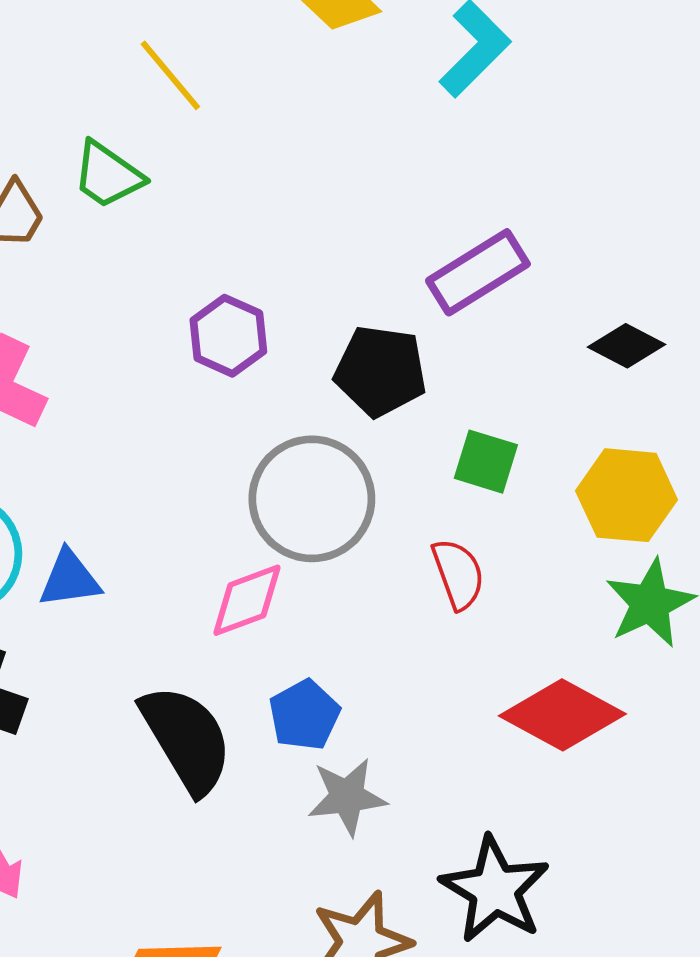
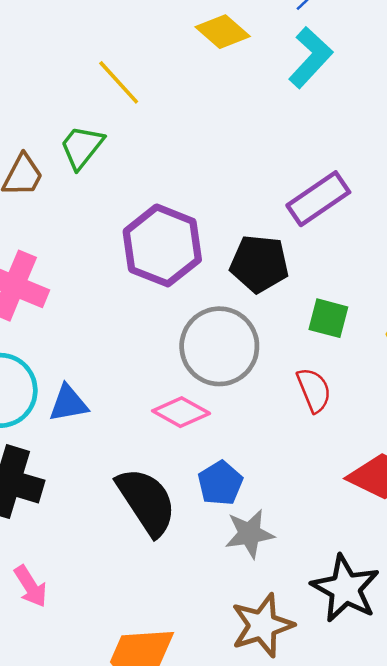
green trapezoid: (108, 175) -> (82, 147), turned 96
purple hexagon: (228, 336) -> (162, 245), size x1.6
pink diamond: (247, 600) -> (181, 412), turned 52

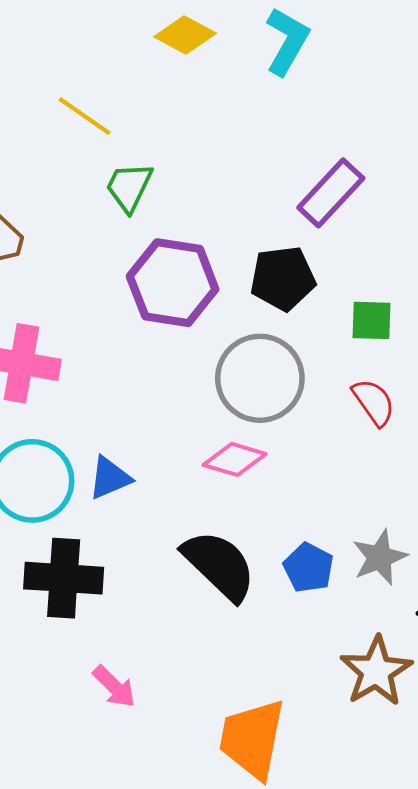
green trapezoid: (82, 147) -> (129, 187), moved
blue pentagon: (220, 483) -> (308, 568), moved
gray star: (249, 534) -> (380, 557), moved

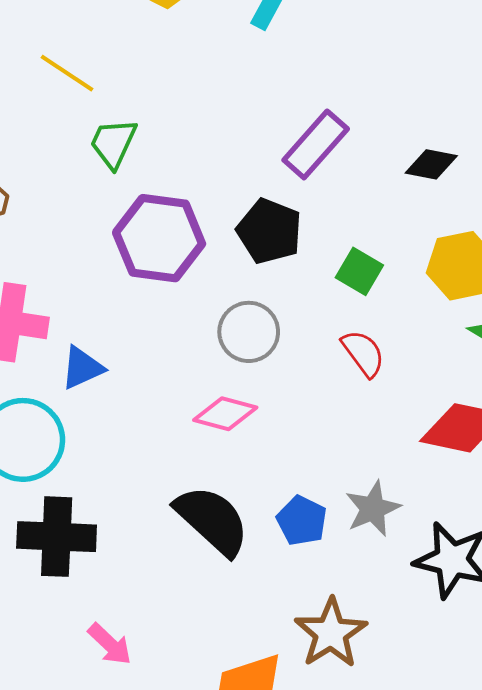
black pentagon: (283, 278) -> (269, 231), turned 30
green square: (372, 320) -> (359, 271), turned 30
gray circle: (260, 378) -> (249, 332), size x0.7
blue triangle: (110, 478) -> (82, 368), moved
brown star: (376, 671) -> (331, 633), moved

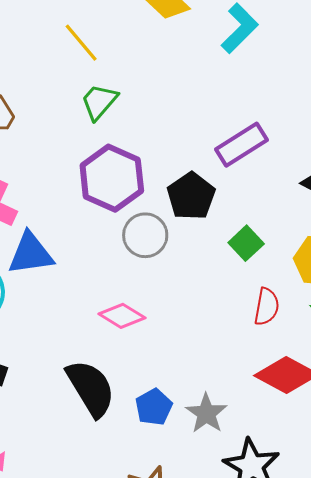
gray circle: (249, 332) -> (145, 235), moved
red semicircle: (363, 353) -> (267, 307), moved, turned 30
blue triangle: (82, 368) -> (31, 254), size x1.4
gray star: (373, 509) -> (206, 413), turned -30

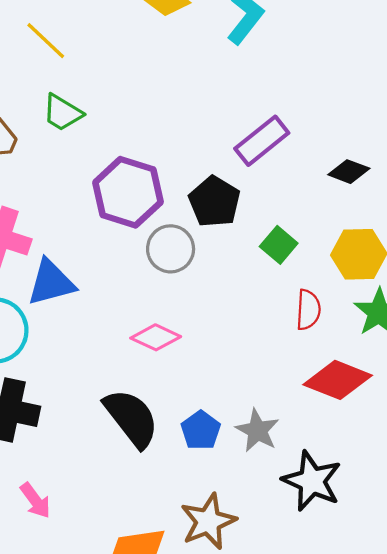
yellow line: (81, 43) -> (46, 41), moved
green trapezoid: (99, 102) -> (62, 113), moved, turned -93

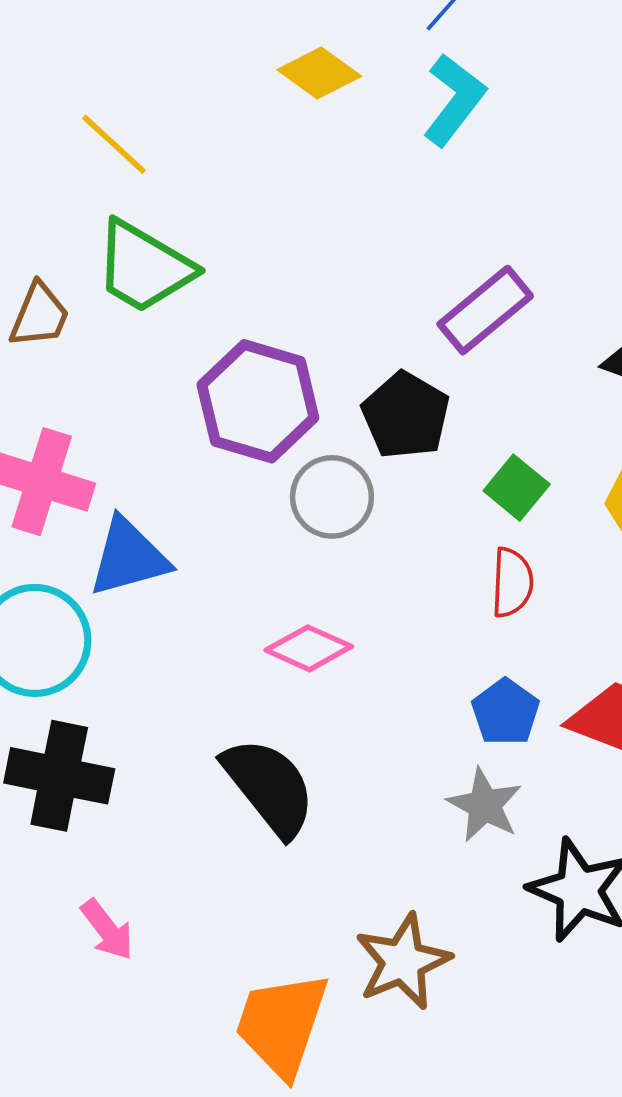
green trapezoid: (62, 113) -> (144, 267), size x1.5
red semicircle: (308, 310) -> (512, 583), moved
blue pentagon: (201, 430) -> (505, 712), moved

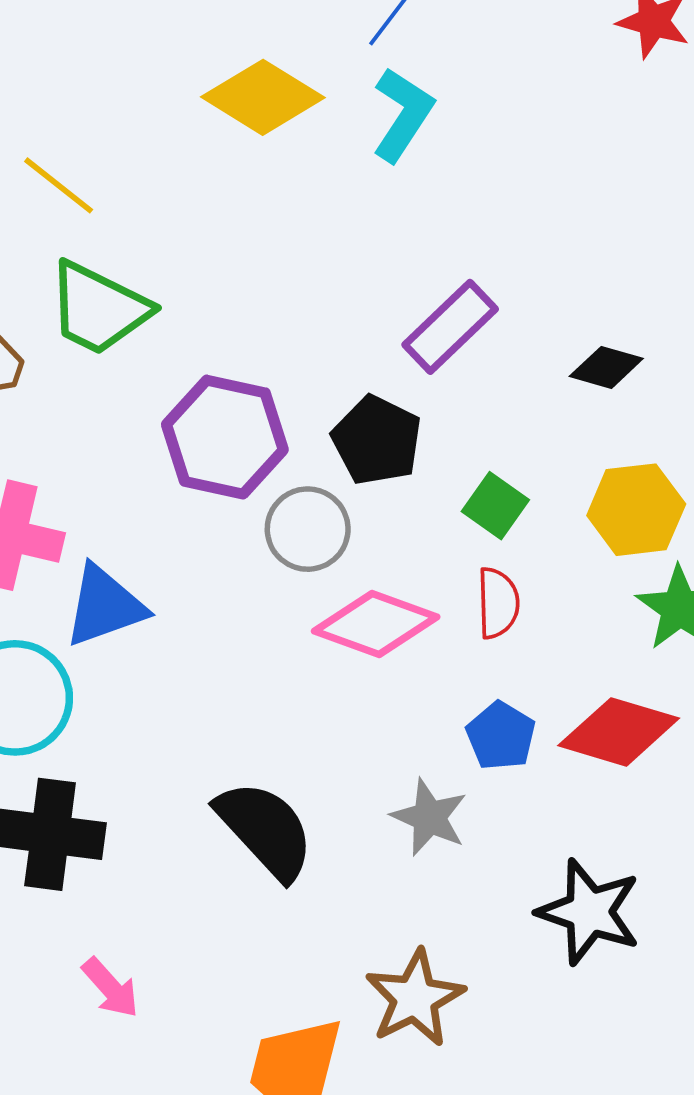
yellow diamond: (319, 73) -> (263, 97), size x1.4
pink diamond: (309, 648) -> (376, 624), moved, size x1.4
gray star: (485, 805) -> (429, 817), moved

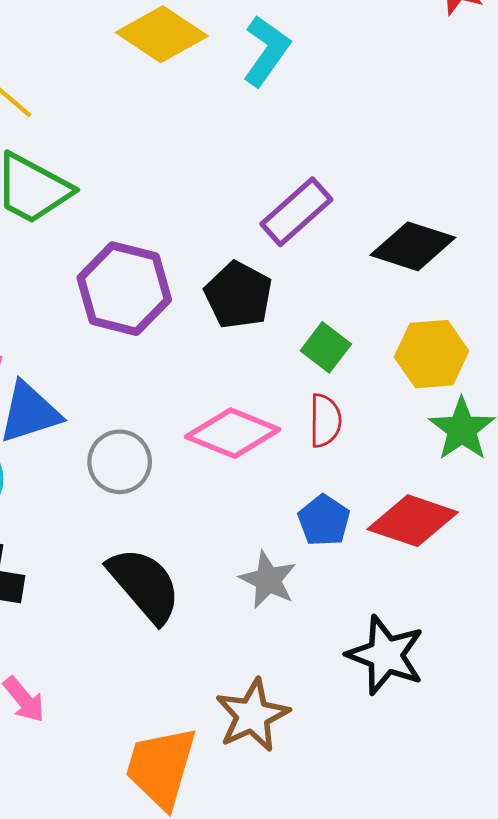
black diamond: (606, 367) -> (413, 246), size x1.5
gray circle: (308, 529) -> (120, 462), moved

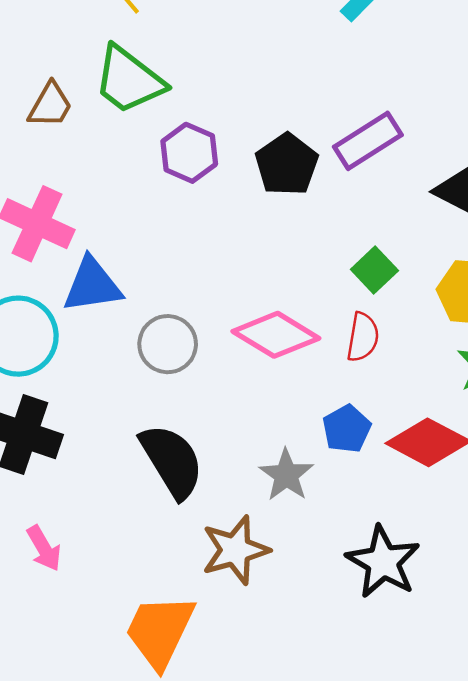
purple hexagon: (124, 289) -> (189, 153), moved, size x0.7
black pentagon: (238, 295) -> (287, 164), moved
brown star: (252, 715) -> (235, 550), moved

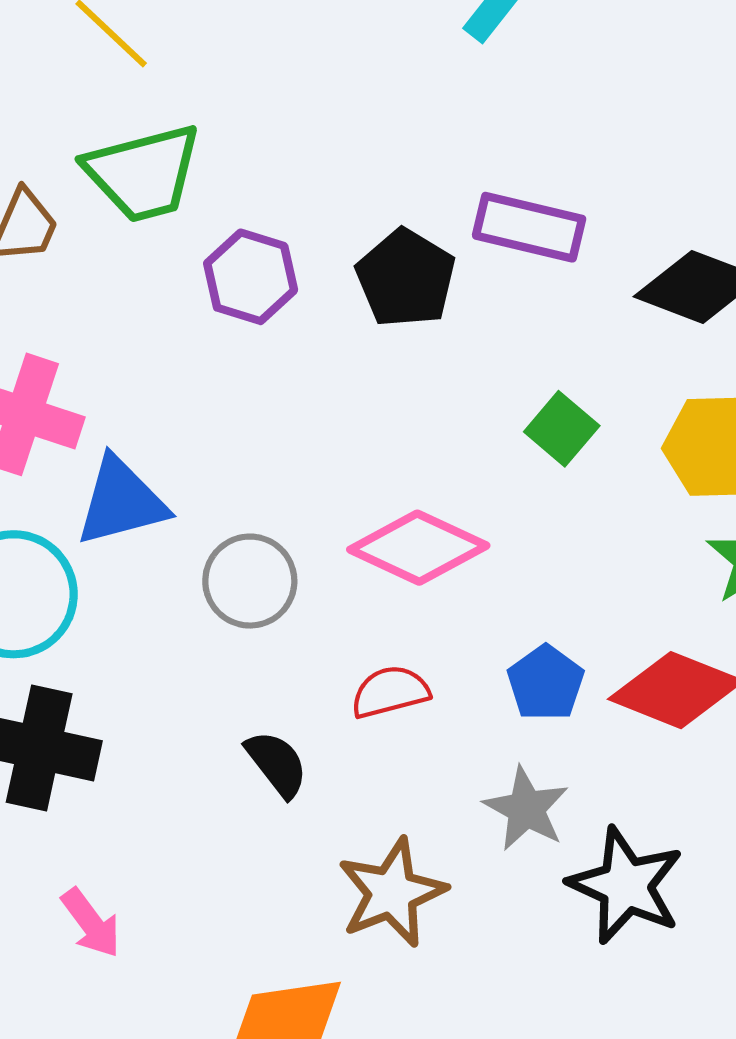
green trapezoid: (129, 80) -> (143, 173), turned -46
purple rectangle: (368, 141) -> (529, 227), turned 52
red semicircle: (363, 337) -> (390, 692), moved, turned -108
black semicircle: (172, 461) -> (277, 764), size x0.6
gray star: (286, 475) -> (526, 809), moved

